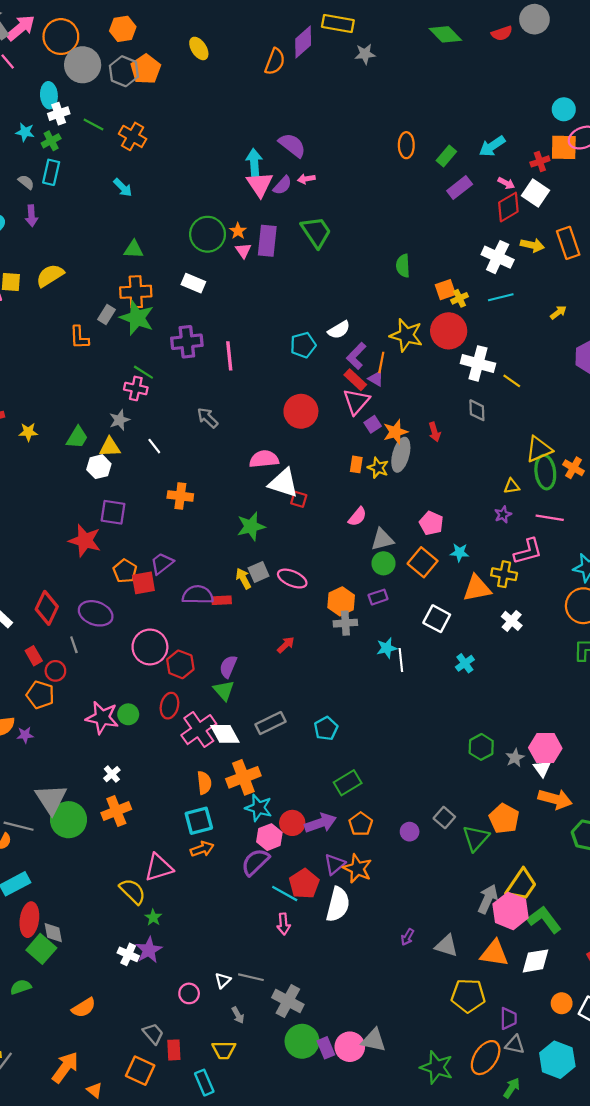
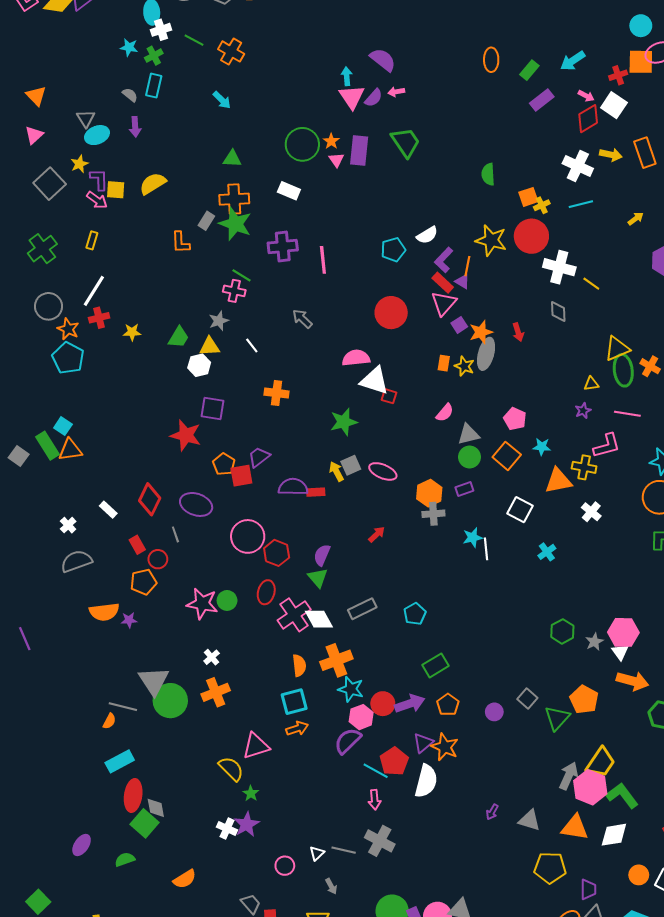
cyan arrow: (254, 163) -> (347, 76), size x0.7
orange pentagon: (40, 695) -> (143, 582), turned -30
gray cross: (288, 1001) -> (380, 841), moved

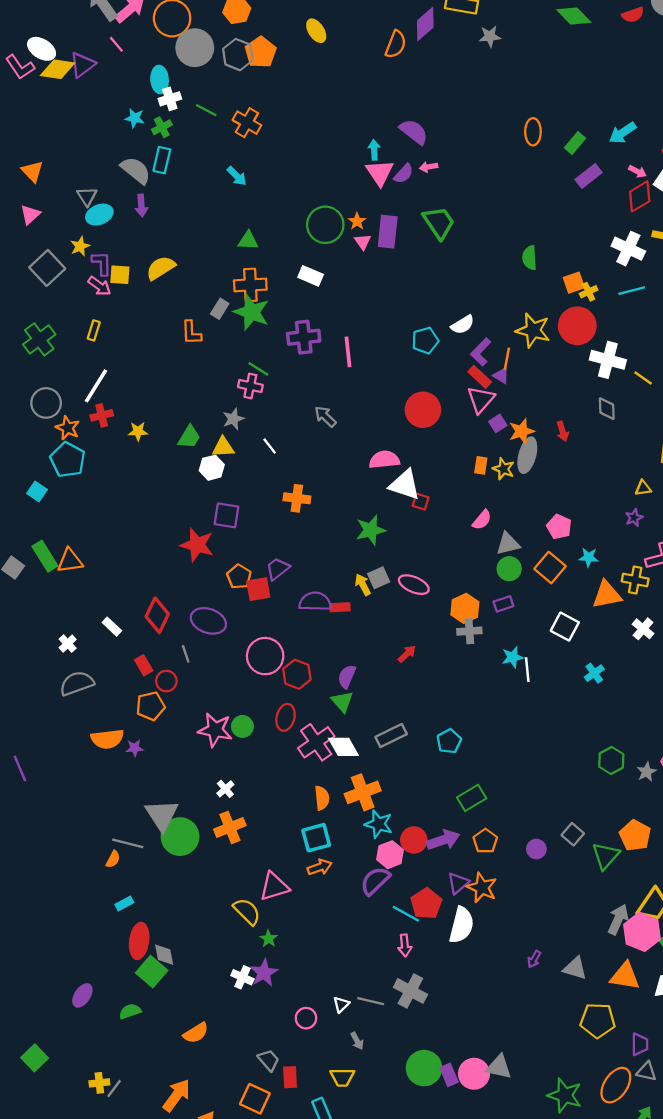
gray semicircle: (130, 95) -> (136, 170), size x1.8
cyan square: (63, 426) -> (37, 492), moved
cyan rectangle: (120, 761) -> (124, 904), size x0.6

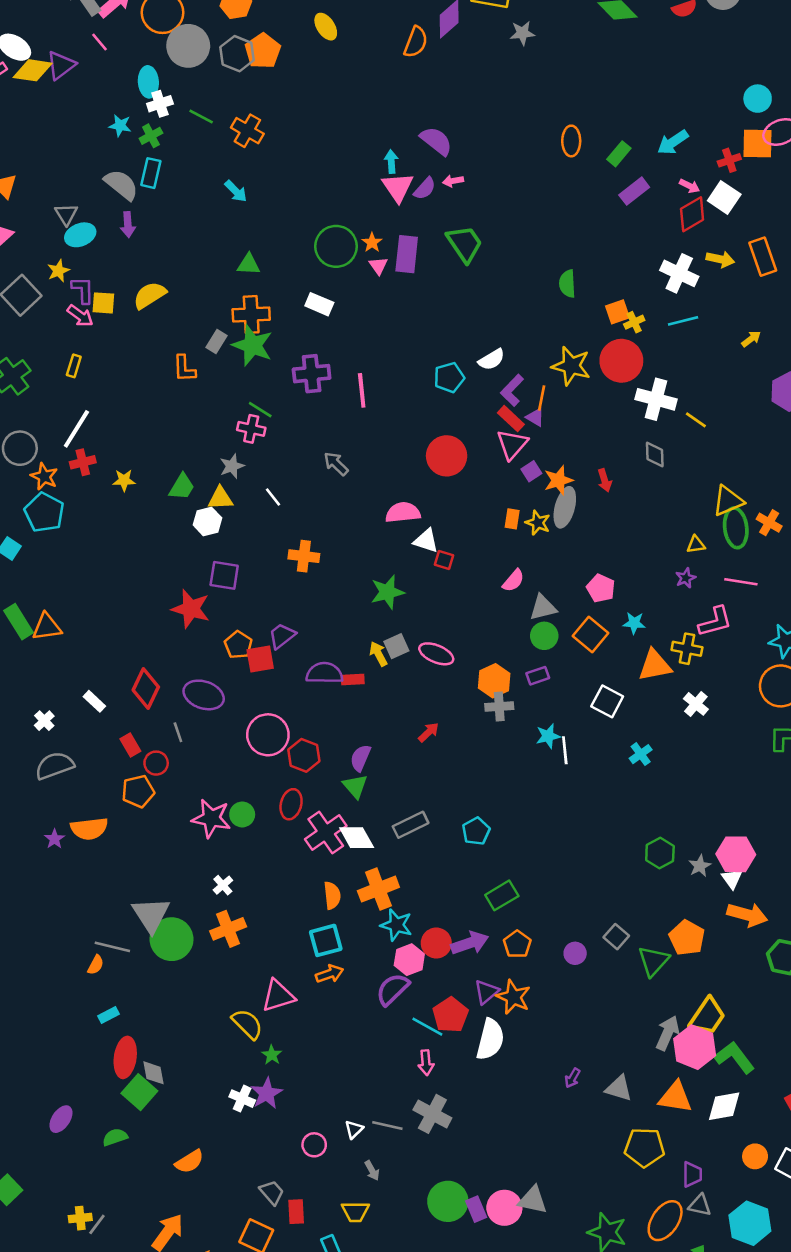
white triangle: (405, 485) -> (426, 541), size x0.7
purple star: (135, 748) -> (55, 839), moved, turned -30

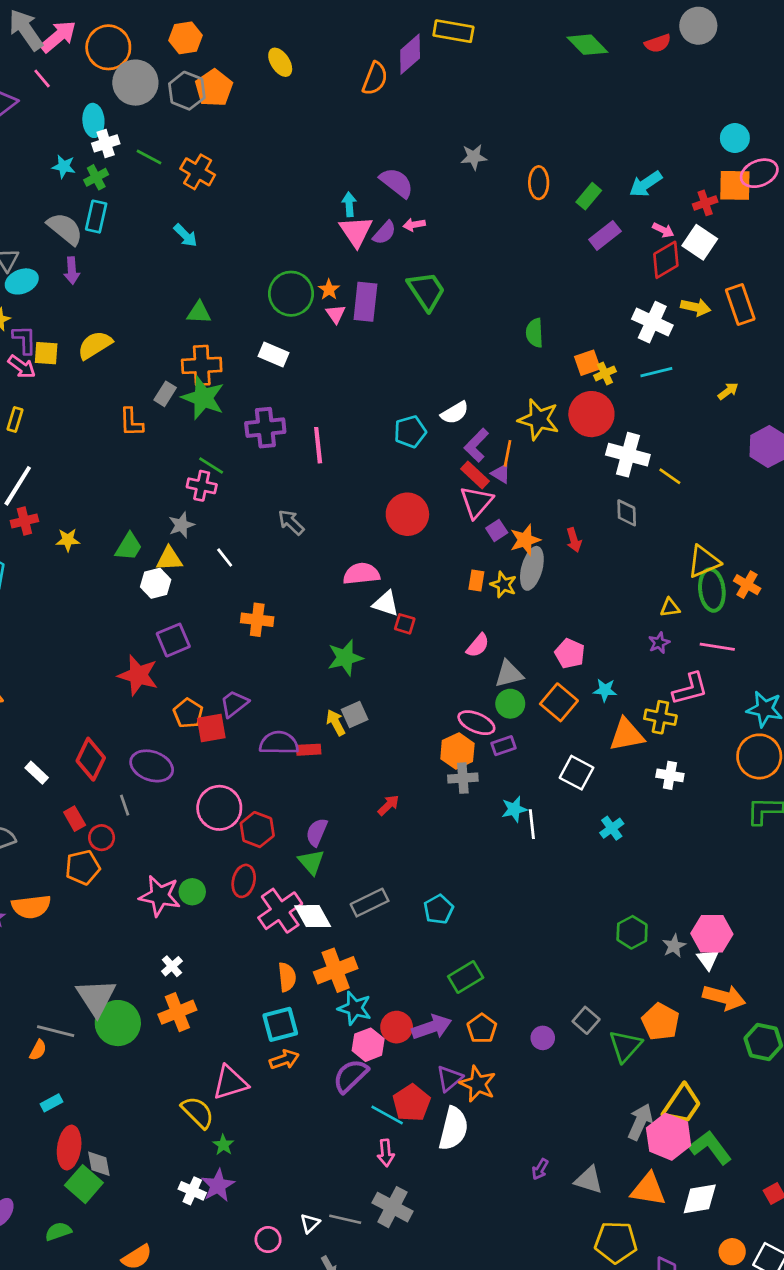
gray star: (522, 33) -> (474, 157), moved
purple square: (224, 575) -> (173, 640), turned -32
pink ellipse: (436, 654) -> (476, 723), moved
white cross: (696, 704) -> (670, 775), turned -30

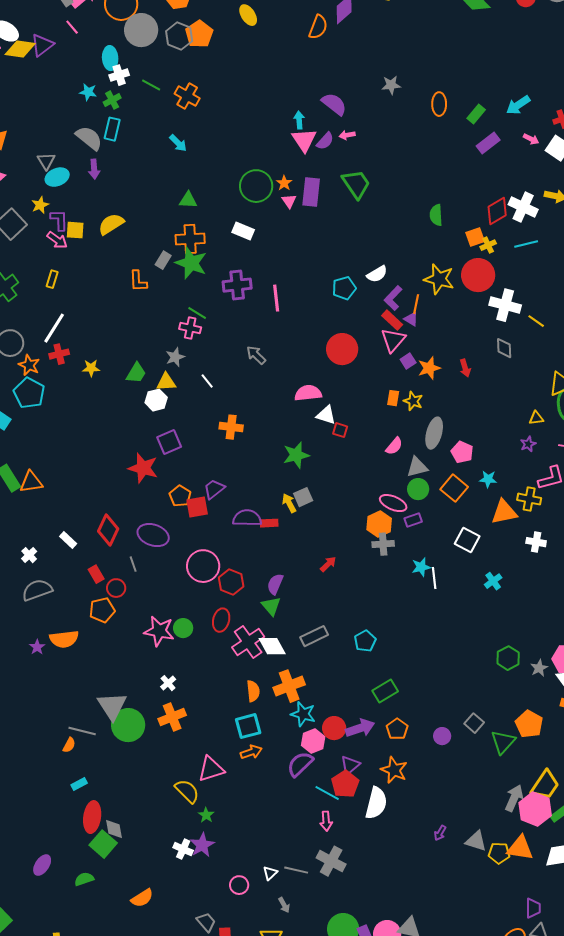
red diamond: (666, 260) -> (497, 211), moved
gray ellipse: (532, 568) -> (434, 433), moved
purple triangle: (449, 1078) -> (350, 765), moved
yellow pentagon: (616, 1242) -> (499, 853), moved, size x0.7

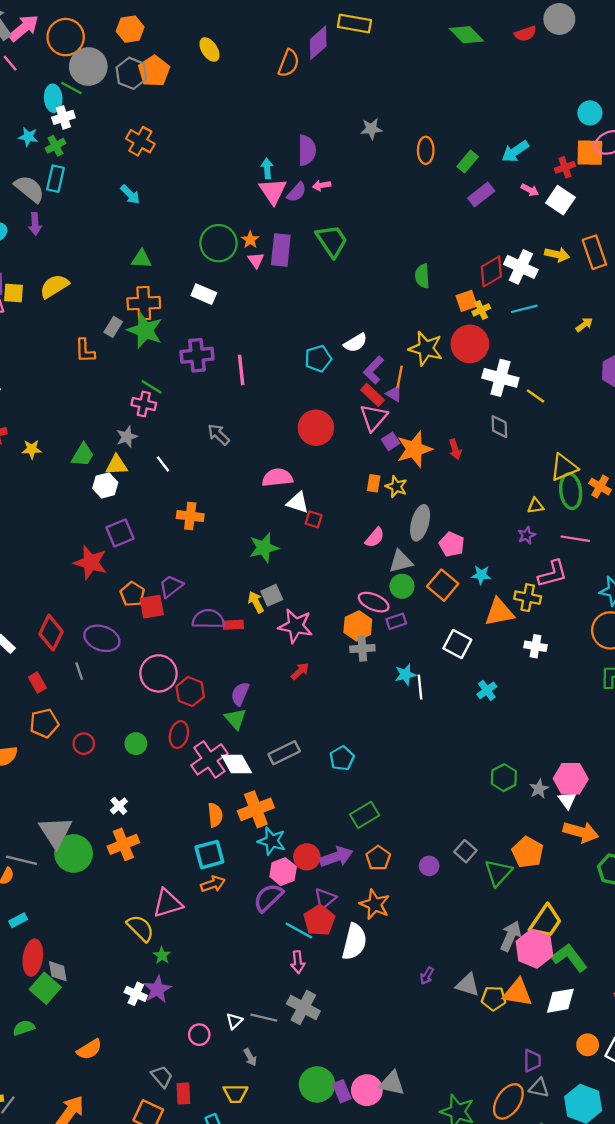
green line: (151, 85) -> (71, 88), moved
purple semicircle: (334, 104) -> (307, 150), turned 52
orange star: (429, 368) -> (414, 449), size x1.4
red circle: (116, 588) -> (84, 744), moved
pink star: (159, 631) -> (295, 626), moved

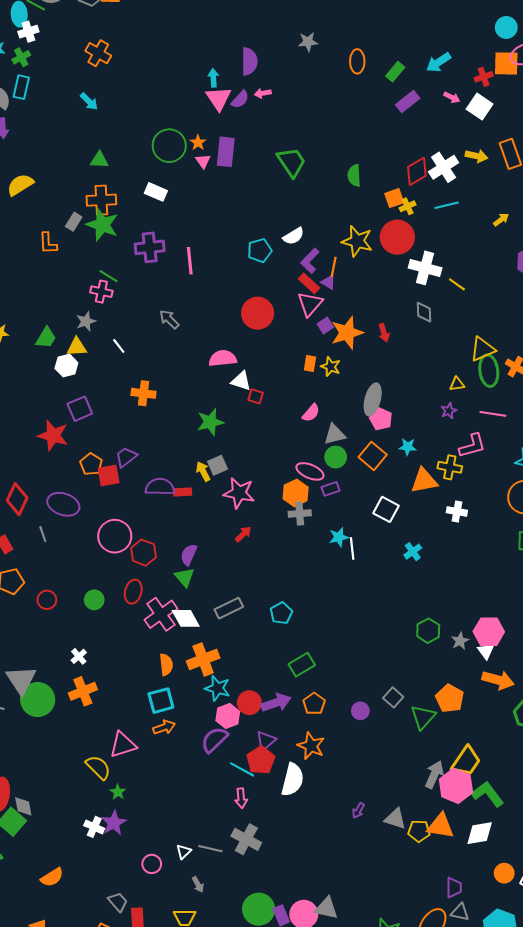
green trapezoid: (332, 241) -> (291, 162), moved
white cross: (521, 267) -> (444, 167), turned 32
gray ellipse: (420, 523) -> (373, 399), moved

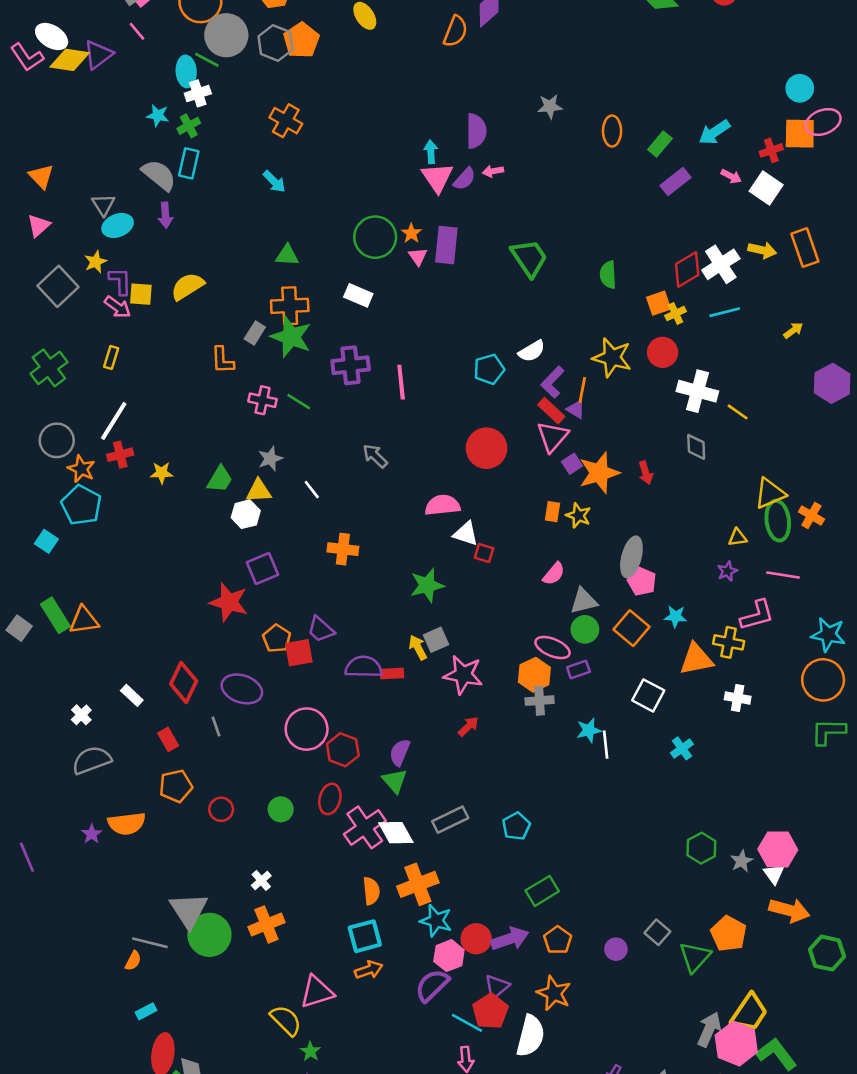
red circle: (397, 237) -> (663, 352), size x0.7
pink cross: (101, 292) -> (263, 400), moved
purple trapezoid: (126, 457) -> (321, 629), turned -100

